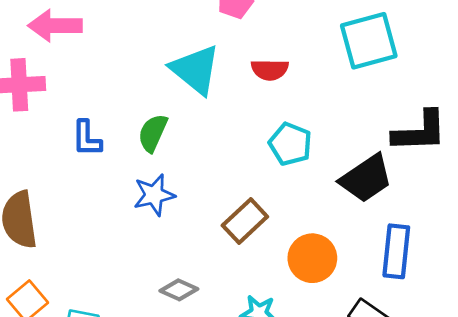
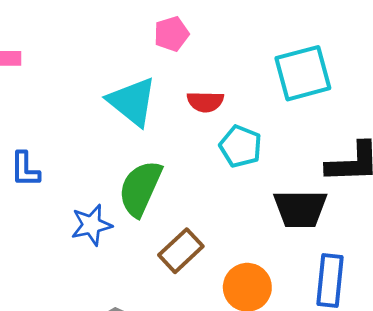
green semicircle: (153, 133) -> (140, 188), moved, size x1.5
cyan pentagon: (290, 144) -> (241, 146), moved
black trapezoid: (366, 178) -> (300, 209), turned 34

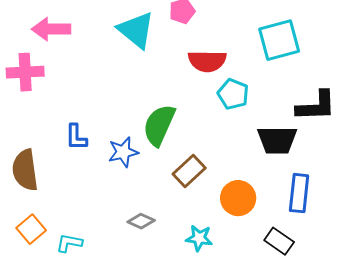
cyan triangle: (132, 102) -> (136, 30), moved
red semicircle: (205, 102) -> (207, 61), size x1.4
blue L-shape: (25, 169) -> (76, 137), moved

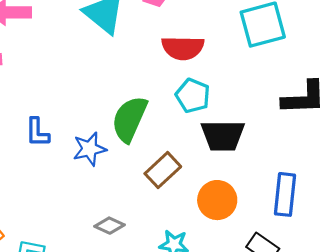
cyan pentagon: (233, 94) -> (193, 96), moved
black trapezoid: (277, 140) -> (223, 136), moved

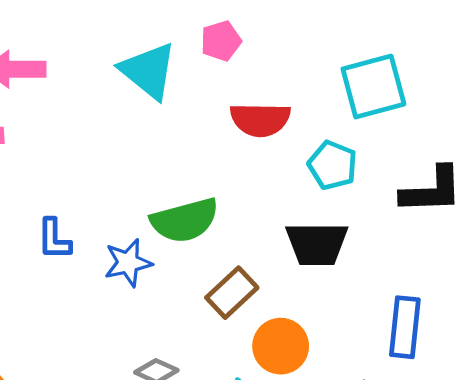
cyan pentagon: (193, 96) -> (333, 165), moved
green semicircle: (129, 119) -> (185, 220), turned -129
orange circle: (217, 200) -> (281, 346), moved

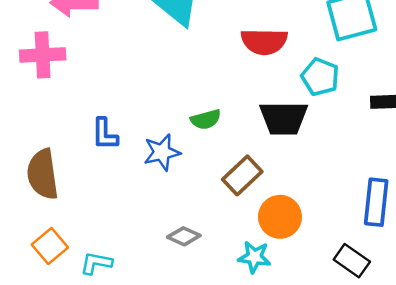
green semicircle: (185, 220) -> (206, 119), size x0.6
black trapezoid: (317, 244) -> (284, 118), moved

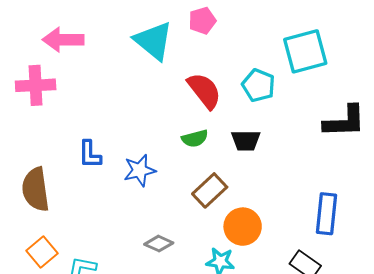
red semicircle: (264, 42) -> (204, 91), moved, turned -129
cyan pentagon: (320, 77) -> (259, 85), moved
black trapezoid: (284, 118) -> (246, 141), size x0.7
green semicircle: (206, 119) -> (195, 138), moved

